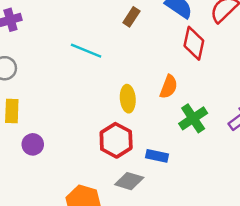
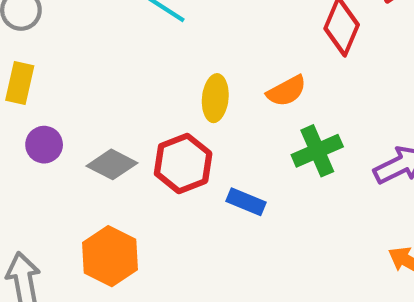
orange semicircle: (169, 87) -> (287, 91), turned 30
gray diamond: (129, 181) -> (112, 164), moved

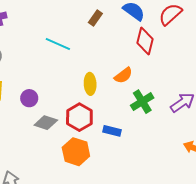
purple circle: (44, 145) -> (29, 98), moved
orange hexagon: (110, 256) -> (76, 152), moved

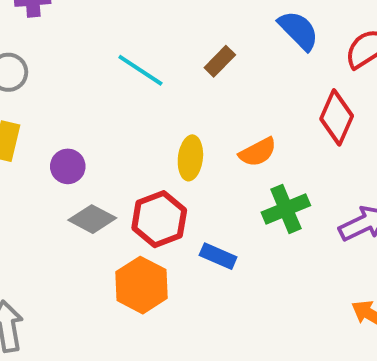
brown rectangle: (95, 18) -> (220, 61), moved
red diamond: (145, 41) -> (337, 117), moved

